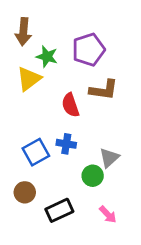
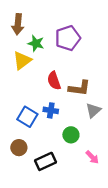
brown L-shape: (104, 90) -> (79, 88), moved
blue square: (36, 152) -> (27, 117), turned -30
gray triangle: (109, 158) -> (93, 110), moved
pink arrow: (108, 215) -> (92, 157), moved

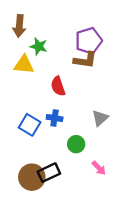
purple pentagon: (68, 38) -> (89, 41), moved
yellow triangle: (22, 60) -> (24, 65), turned 42
brown L-shape: (79, 88) -> (85, 60), moved
brown circle: (19, 148) -> (32, 177), moved, size x1.5

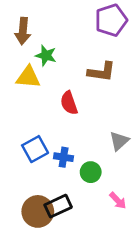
purple pentagon: (89, 41) -> (111, 20), moved
blue cross: (55, 118) -> (64, 157), moved
blue square: (30, 125) -> (35, 149), turned 30

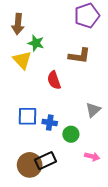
yellow triangle: (28, 77) -> (22, 60), turned 42
blue square: (35, 149) -> (27, 116), turned 30
pink arrow: (118, 201) -> (92, 156), turned -32

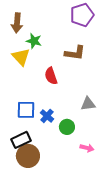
gray triangle: (93, 110) -> (88, 104), turned 35
blue cross: (50, 123) -> (47, 116), turned 32
black rectangle: (45, 161) -> (21, 140), moved

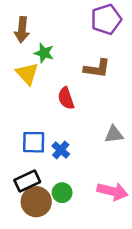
green circle: (67, 127) -> (62, 193), moved
pink arrow: (87, 148) -> (113, 191), size x1.6

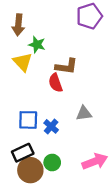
brown L-shape: (97, 68) -> (66, 66), moved
gray triangle: (114, 134) -> (84, 113), moved
pink arrow: (113, 191) -> (95, 161), turned -35

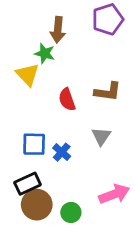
brown arrow: (18, 25) -> (58, 30), moved
brown L-shape: (66, 66) -> (108, 92), moved
gray triangle: (84, 113) -> (101, 136), turned -49
green circle: (52, 162) -> (71, 212), moved

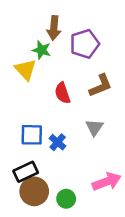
purple pentagon: (108, 19) -> (85, 44), moved
brown L-shape: (108, 92) -> (101, 86), turned -30

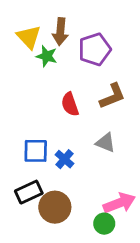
yellow triangle: (26, 70) -> (29, 37), moved
gray triangle: (94, 127) -> (106, 143), turned -42
brown circle: (34, 191) -> (55, 207), moved
green circle: (66, 199) -> (104, 224), moved

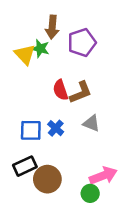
yellow triangle: (29, 37) -> (25, 54), moved
brown L-shape: (112, 96) -> (81, 92), moved
blue cross: (64, 159) -> (56, 128), moved

